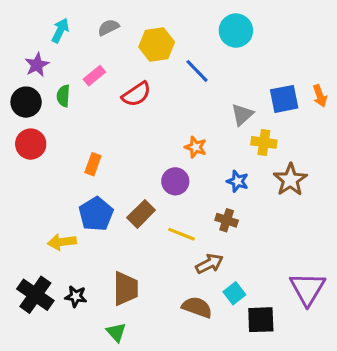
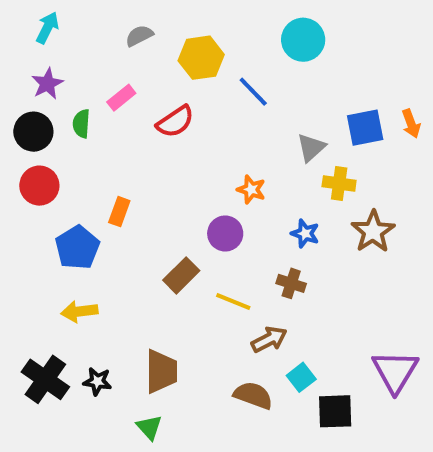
cyan arrow: (60, 31) -> (47, 28), moved
blue pentagon: (96, 214) -> (77, 247), moved

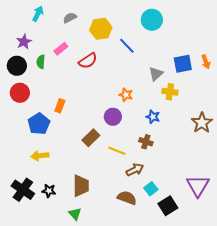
cyan arrow: (47, 28) -> (38, 14), moved
brown star: (373, 231) -> (202, 123), moved
black square: (335, 411) -> (168, 206), turned -30

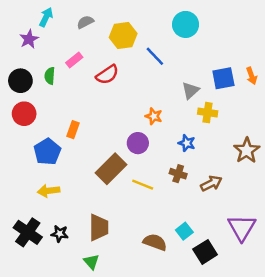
purple star: (24, 42) -> (29, 39), moved
brown rectangle: (91, 138) -> (111, 169), size x1.4
brown arrow: (135, 170) -> (211, 183), moved

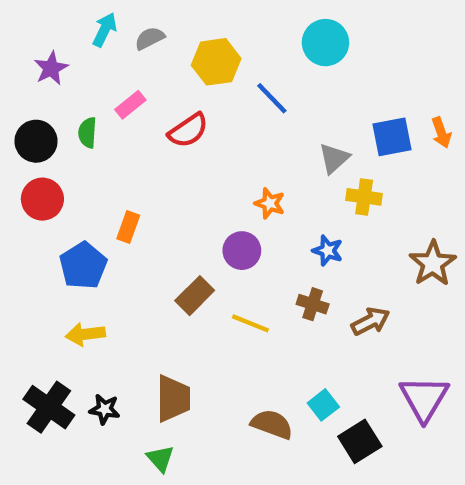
cyan arrow: (46, 17) -> (105, 30), moved
brown rectangle: (111, 169) -> (195, 296), size x0.7

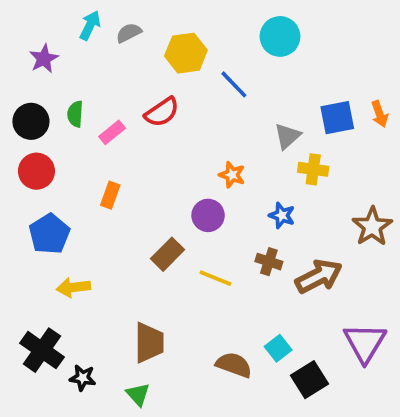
pink rectangle: (130, 105) -> (112, 132), moved
blue pentagon: (83, 266) -> (49, 234), moved
brown arrow: (371, 321) -> (319, 276), size x1.4
black star: (105, 409) -> (83, 378), moved

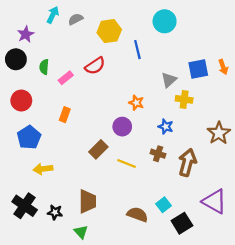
blue line: (234, 84) -> (137, 50), turned 30
black circle: (31, 121) -> (16, 59), moved
brown arrow: (319, 276) -> (187, 162), turned -48
purple triangle: (365, 343) -> (214, 201), turned -32
black star: (83, 378) -> (55, 212), moved

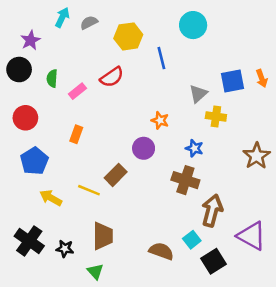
brown cross: (158, 154) -> (185, 180), size x1.5
brown arrow: (187, 162) -> (212, 211), moved
yellow line: (127, 163) -> (89, 190), moved
yellow arrow: (43, 169) -> (51, 198), turned 36

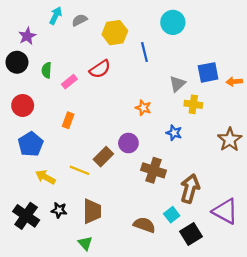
orange arrow: (262, 78) -> (234, 82), moved, turned 105
purple circle: (144, 148) -> (128, 143), moved
brown cross: (185, 180) -> (153, 170), moved
black star: (65, 249) -> (59, 210), moved

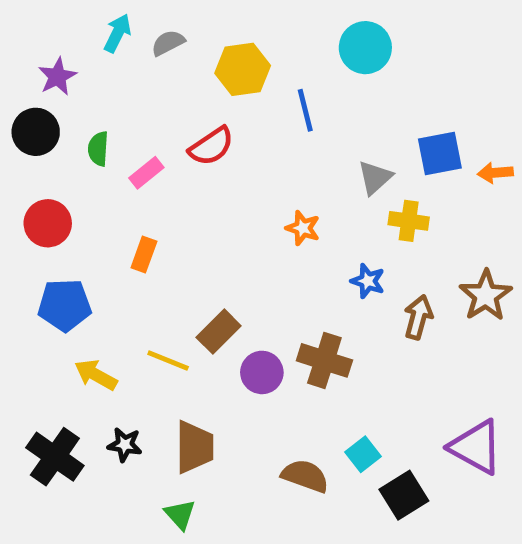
purple circle: (128, 143) -> (262, 372), moved
blue pentagon: (31, 144) -> (65, 305), turned 30
brown arrow: (190, 189) -> (418, 317), moved, size x0.7

